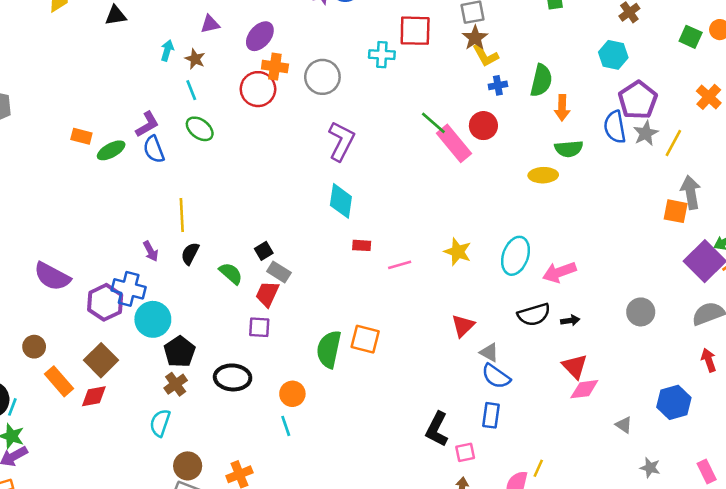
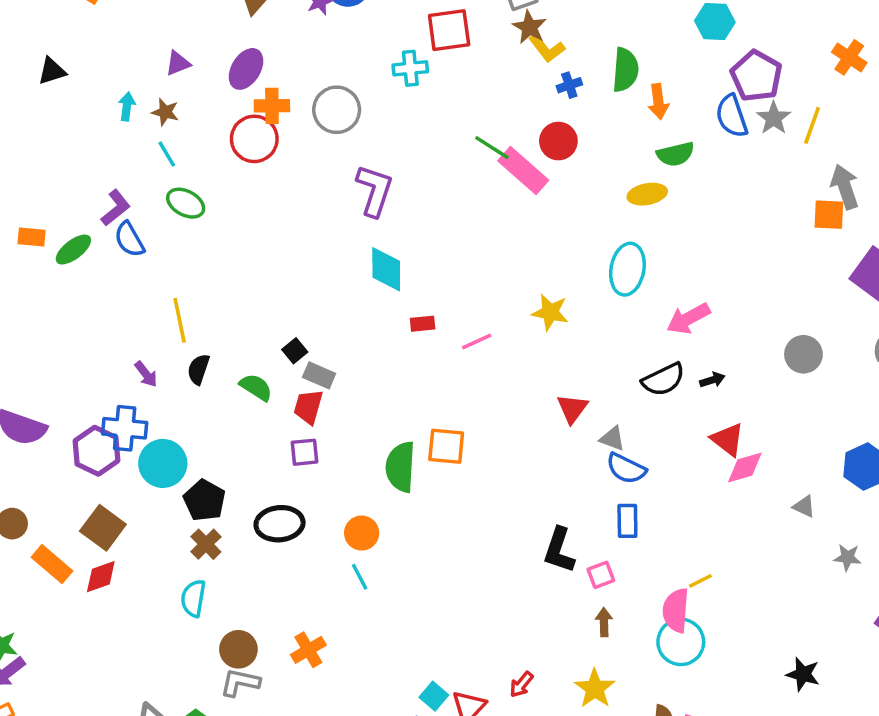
cyan ellipse: (516, 256) -> (627, 269), moved
yellow line: (538, 468) -> (700, 581), turned 48

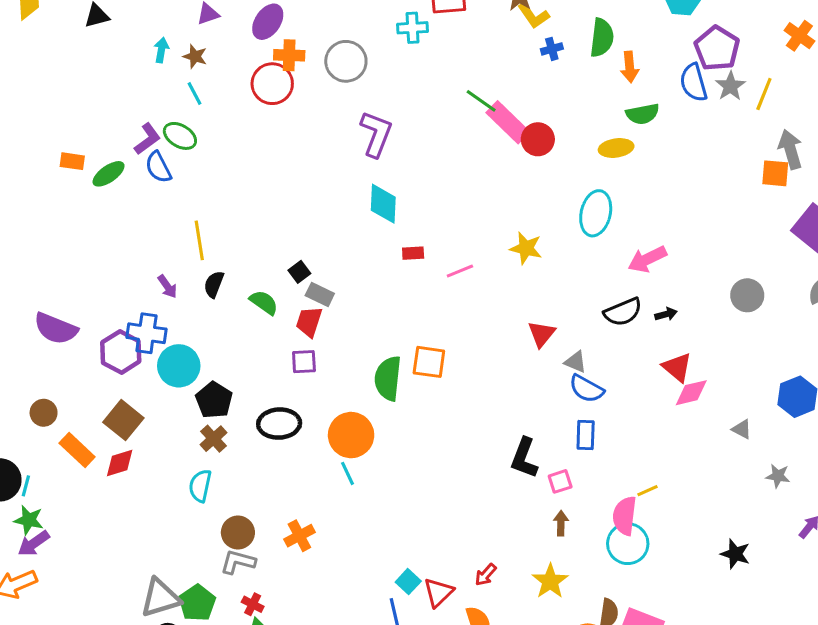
red circle: (558, 141) -> (538, 139), moved
green ellipse: (186, 203) -> (180, 136), moved
orange circle: (362, 533) -> (351, 435), size x1.5
black star: (803, 674) -> (735, 554), moved

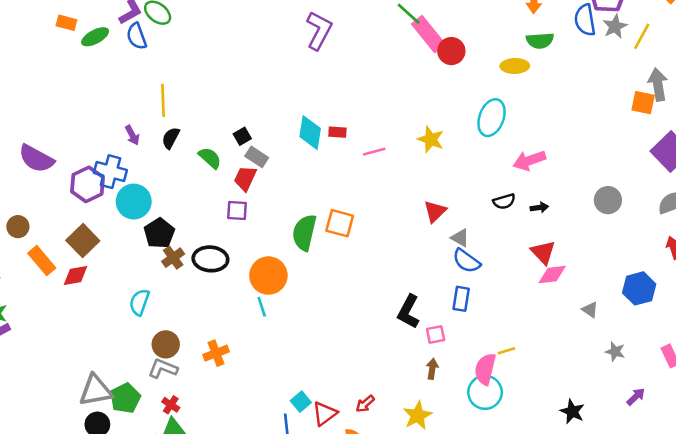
cyan diamond: (383, 204) -> (310, 133), moved
black semicircle: (623, 312) -> (504, 201), size x0.7
brown cross: (214, 439) -> (173, 258), moved

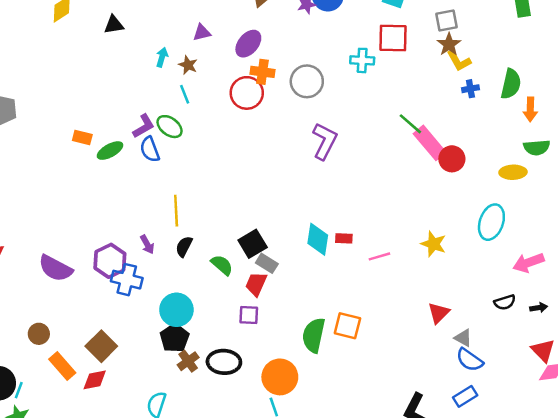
black square: (242, 136) -> (253, 244), size x1.6
purple hexagon: (87, 184) -> (110, 261), moved
cyan circle: (134, 202) -> (176, 310), moved
blue rectangle: (461, 299) -> (465, 396), turned 50

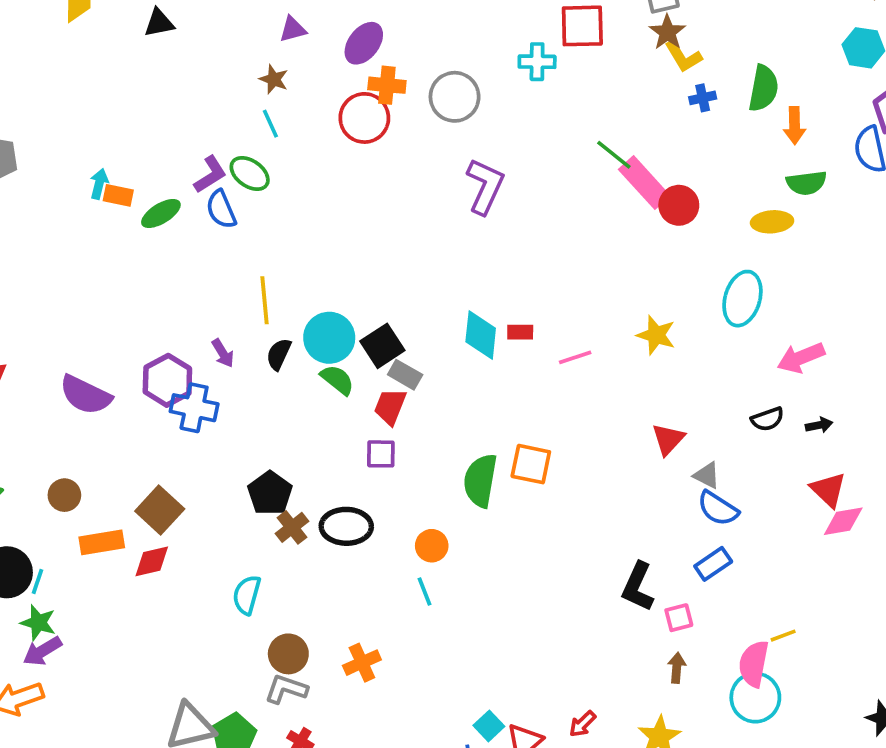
cyan arrow: (162, 57) -> (99, 184), moved
cyan circle: (176, 310) -> (329, 338), moved
orange rectangle: (62, 366) -> (102, 542), turned -56
orange circle: (280, 377) -> (432, 546), size x0.6

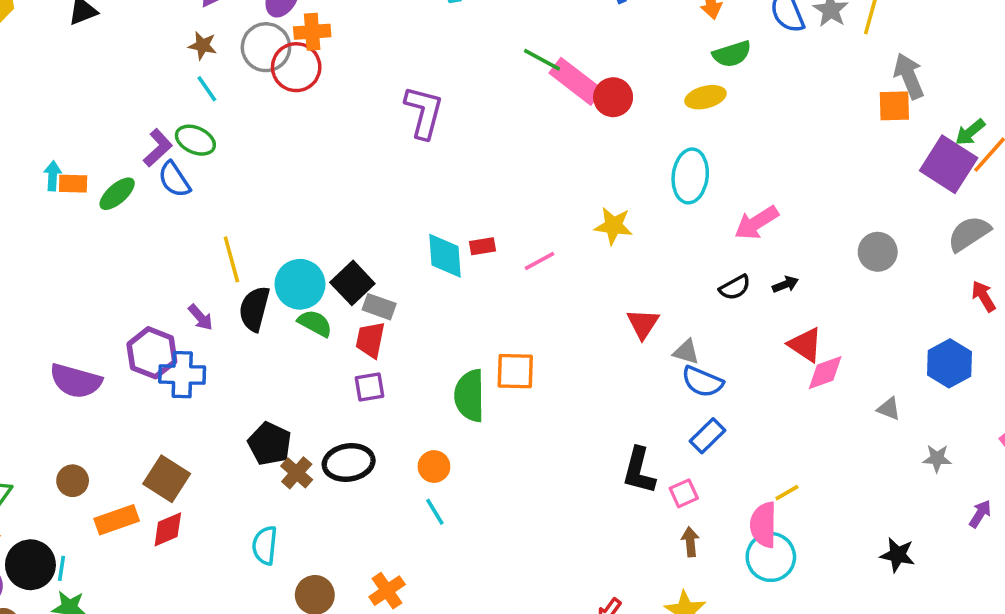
gray circle: (455, 97) -> (266, 47), moved
black semicircle: (279, 354) -> (254, 309), size x1.4

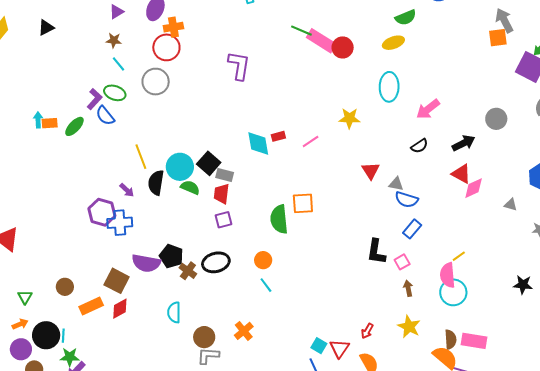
gray circle: (266, 47) -> (156, 82), moved
black arrow: (785, 284) -> (464, 143), moved, size x1.6
purple semicircle: (76, 381) -> (146, 263), moved

